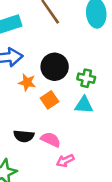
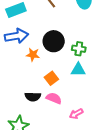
orange square: (50, 100) -> (51, 78), moved
pink arrow: (65, 161) -> (76, 114), moved

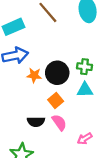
black circle: (54, 41) -> (57, 73), moved
pink semicircle: (54, 98) -> (59, 122), turned 35

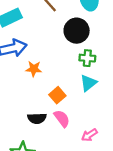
black circle: (57, 73) -> (77, 31), moved
cyan triangle: (85, 90) -> (88, 83), turned -35

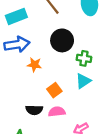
black circle: (77, 31) -> (62, 40), moved
pink semicircle: (62, 118) -> (57, 112), turned -63

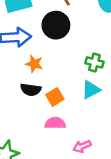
black circle: (62, 40) -> (56, 25), moved
black semicircle: (34, 110) -> (31, 90), moved

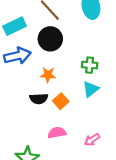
orange star: (34, 64) -> (48, 75), moved
pink semicircle: (55, 123) -> (57, 133), moved

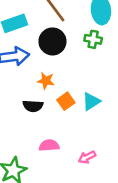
green cross: (90, 65) -> (93, 39), moved
orange square: (61, 101) -> (66, 101), moved

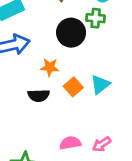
black circle: (52, 41) -> (71, 33), moved
pink semicircle: (49, 145) -> (70, 143), moved

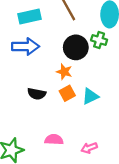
orange star: (50, 67) -> (64, 72), moved
pink arrow: (102, 144) -> (89, 148), moved

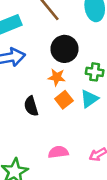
green cross: (99, 40) -> (95, 72), moved
black semicircle: (37, 94) -> (31, 106), turned 72

